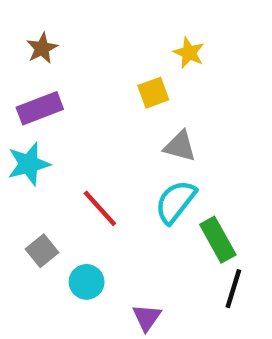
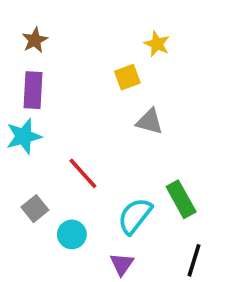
purple rectangle: (40, 108) -> (33, 90), turned -66
cyan semicircle: (176, 202) -> (135, 216), moved
black line: (233, 289) -> (194, 260), moved

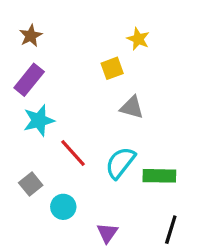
purple rectangle: (33, 90) -> (29, 80), turned 36
cyan star: (24, 136) -> (39, 120), moved
green rectangle: (181, 199) -> (159, 176), turned -60
cyan semicircle: (135, 216) -> (120, 163), moved

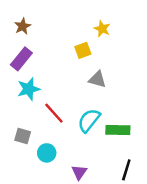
gray square: (31, 184) -> (23, 136), turned -35

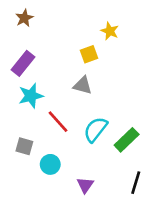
brown star: (23, 26) -> (24, 18), moved
gray triangle: (97, 79) -> (83, 85), moved
green rectangle: (118, 130) -> (127, 140), turned -45

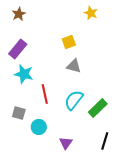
yellow star: (110, 31) -> (91, 13), moved
gray triangle: (83, 85) -> (74, 66), moved
cyan star: (31, 96) -> (24, 74), turned 30
red line: (58, 122) -> (45, 94), turned 30

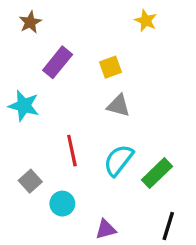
purple rectangle: (18, 49) -> (58, 62), moved
cyan star: (24, 74) -> (24, 106), moved
gray square: (19, 113) -> (30, 181), turned 32
purple triangle: (66, 143) -> (106, 229), turned 40

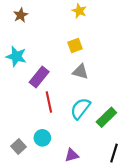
yellow star: (146, 21) -> (79, 11), moved
purple rectangle: (58, 62) -> (39, 77), moved
cyan star: (24, 106) -> (16, 56), moved
gray square: (30, 181) -> (18, 147), moved

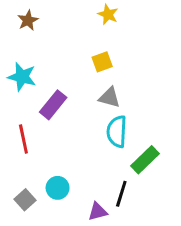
red line: (49, 102) -> (23, 139), moved
cyan semicircle: (80, 109) -> (117, 132), moved, turned -35
black line: (114, 153) -> (121, 194), moved

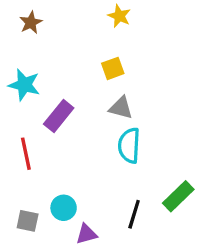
green rectangle: (145, 160) -> (178, 196), moved
gray square: (25, 200) -> (28, 221), turned -36
purple triangle: (98, 212) -> (87, 234), moved

